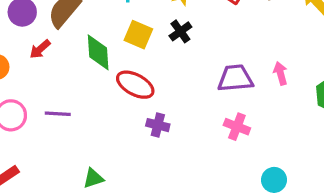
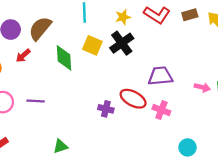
black cross: (180, 31) -> (122, 43), size x1.5
pink arrow: (280, 73) -> (202, 87), moved, turned 119
red ellipse: (135, 85) -> (133, 99), moved

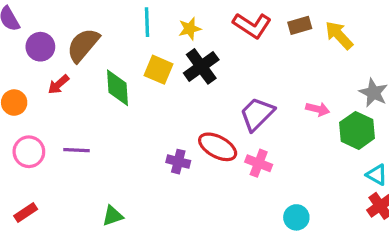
yellow star: (123, 17) -> (190, 29), moved
purple trapezoid: (160, 76) -> (257, 114), turned -40
pink arrow: (202, 87) -> (318, 109), moved

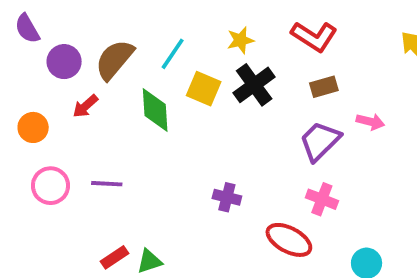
cyan line: (147, 22) -> (173, 54), moved, turned 36
brown rectangle: (300, 25) -> (324, 87), moved
pink arrow: (318, 109) -> (370, 122), moved
red ellipse: (218, 147) -> (289, 240), moved
red rectangle: (26, 212) -> (114, 257), moved

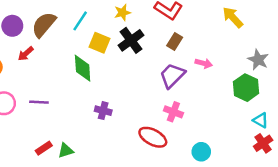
brown rectangle: (324, 87) -> (175, 42), turned -42
green diamond: (155, 110) -> (83, 68), moved
purple cross: (227, 197) -> (103, 111), moved

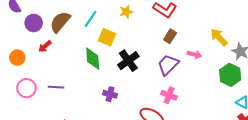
yellow arrow: (233, 17) -> (219, 37), moved
black cross: (131, 40) -> (128, 61), moved

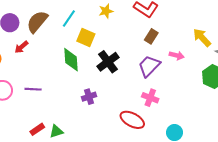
purple cross: (110, 94) -> (89, 97), turned -32

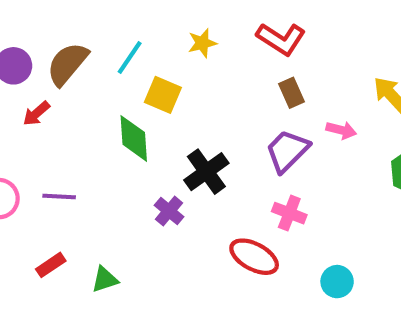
brown rectangle: (151, 36) -> (291, 93), turned -56
black cross: (108, 62) -> (206, 172), moved
purple cross: (89, 97) -> (169, 211), turned -32
red rectangle: (37, 129) -> (51, 265), moved

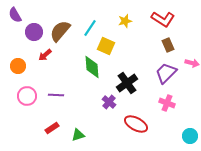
red ellipse: (254, 257) -> (136, 124), moved

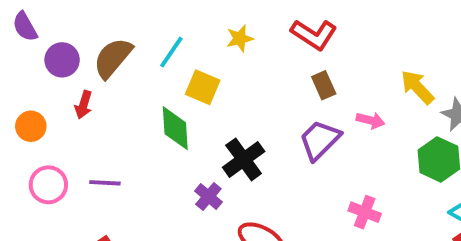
red arrow: (45, 55) -> (84, 105), turned -32
pink cross: (167, 103) -> (365, 212), moved

